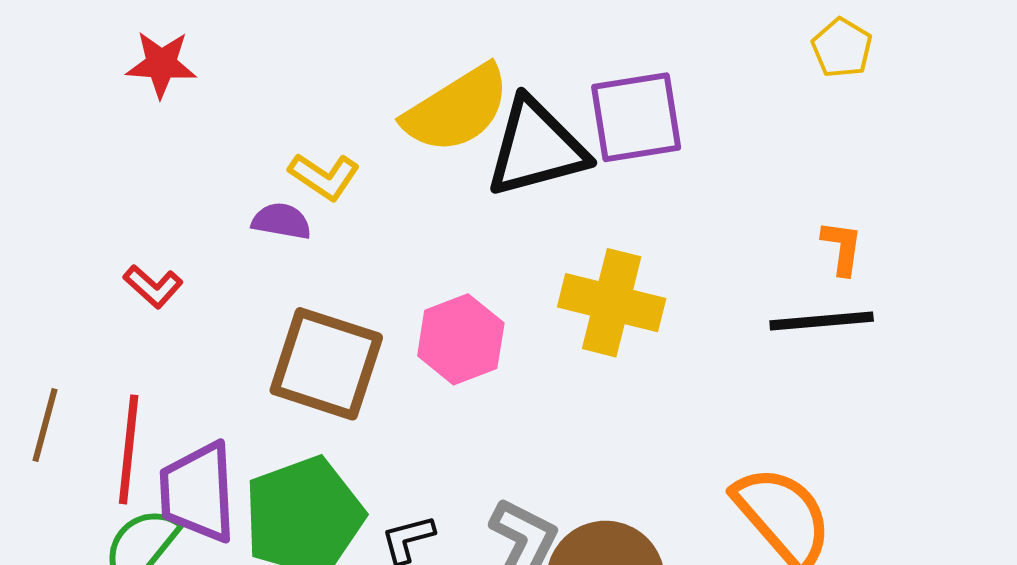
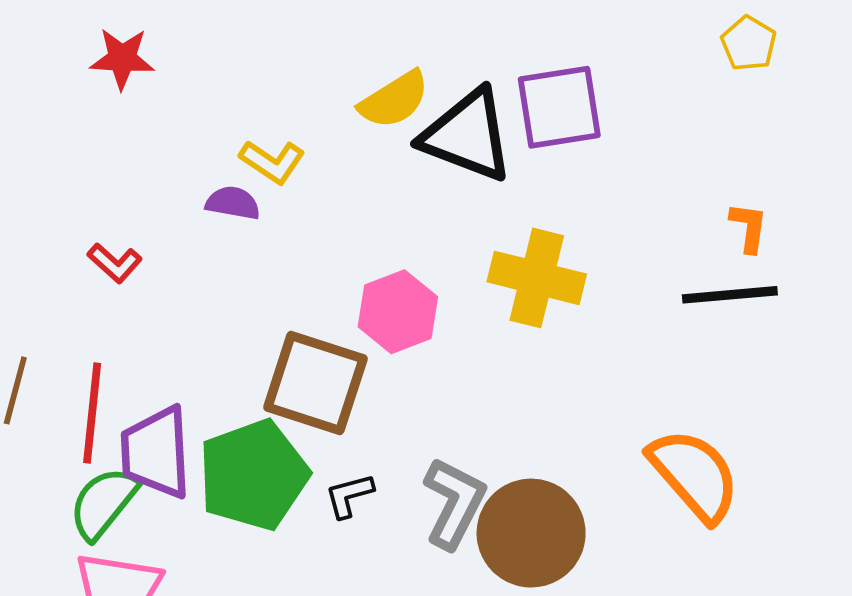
yellow semicircle: (457, 109) -> (394, 100), size x0.7
black triangle: (536, 148) -> (467, 135), turned 36
brown square: (326, 364) -> (315, 383), moved

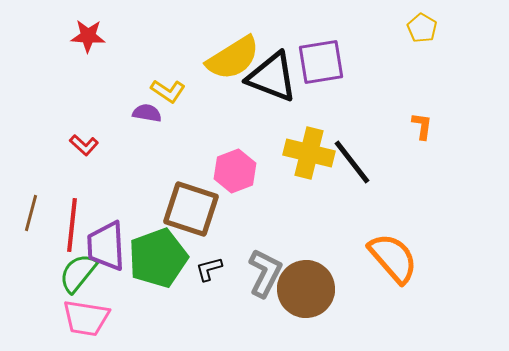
yellow semicircle: (394, 100) -> (233, 58), size x1.4
black line: (730, 295) -> (352, 162), moved, turned 57

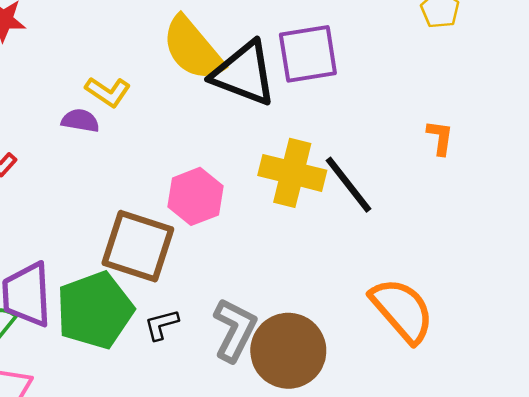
yellow semicircle: (233, 58) -> (193, 49), turned 82

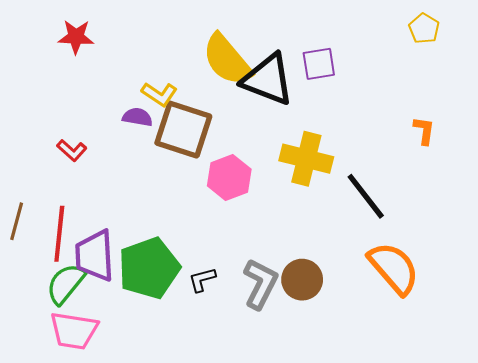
purple square: (308, 54) -> (319, 64), size x0.7
black line: (348, 185) -> (366, 196), moved
brown square: (138, 246) -> (183, 130), moved
brown circle: (288, 351) -> (302, 280), moved, size x0.7

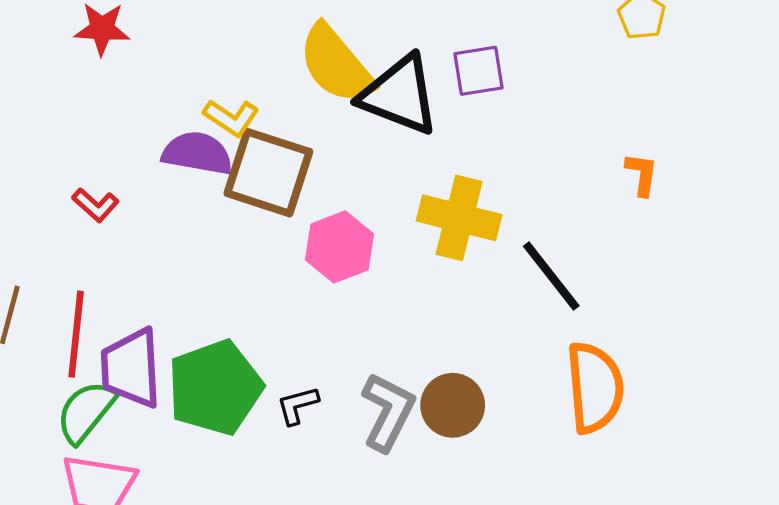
purple semicircle: (137, 117) -> (197, 153), size x1.5
orange semicircle: (394, 268) -> (595, 388), turned 36

